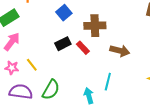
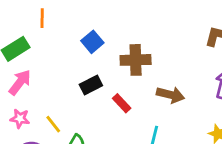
red rectangle: (83, 48) -> (122, 103), moved
yellow line: (32, 65) -> (53, 124), moved

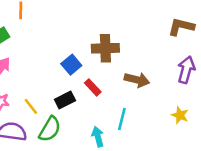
blue square: (92, 42) -> (71, 65), moved
black rectangle: (91, 85) -> (65, 100), moved

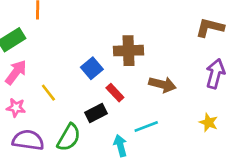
black rectangle: (65, 100) -> (96, 113), moved
yellow line: (31, 106) -> (48, 93), moved
cyan line: (122, 119) -> (146, 127), turned 55

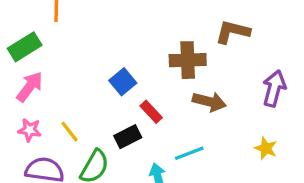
brown L-shape: (210, 28) -> (233, 32), moved
brown cross: (129, 51) -> (188, 60), moved
yellow line: (48, 93) -> (70, 132), moved

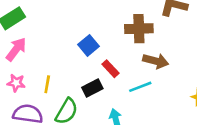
yellow line: (70, 132) -> (47, 84), turned 48
cyan line: (189, 153) -> (140, 87), moved

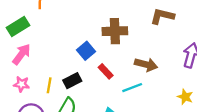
brown cross: (139, 29) -> (115, 31), moved
black rectangle: (92, 88) -> (72, 81), moved

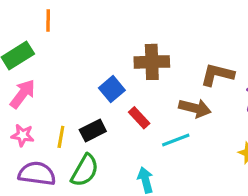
brown L-shape: (162, 16) -> (217, 75), moved

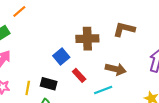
orange line: (48, 20) -> (19, 11), turned 48
brown L-shape: (217, 75) -> (124, 29), moved
black rectangle: (93, 131) -> (49, 84), turned 42

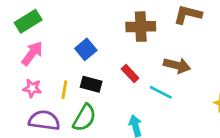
blue square: (61, 56) -> (86, 49), moved
cyan line: (103, 90) -> (161, 92), turned 48

